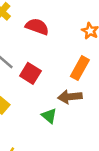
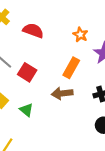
green triangle: (49, 116) -> (26, 110), moved

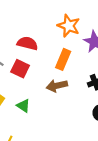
red semicircle: (33, 31) -> (27, 43), moved
orange star: (80, 35) -> (69, 26), size x1.5

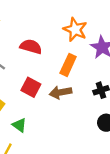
red square: (20, 69) -> (31, 87), moved
green triangle: (23, 106) -> (19, 125), moved

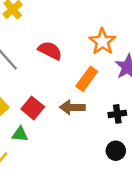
red square: (31, 87) -> (33, 108), moved
green triangle: (19, 125) -> (20, 134), turned -42

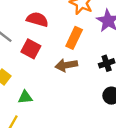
red square: (33, 108) -> (31, 49), moved

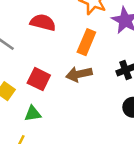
red square: (31, 49) -> (39, 79), moved

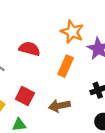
brown arrow: (79, 74) -> (59, 106), moved

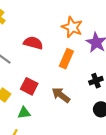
brown arrow: (59, 106) -> (61, 95), turned 48

